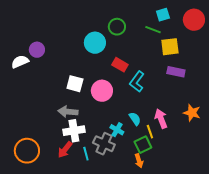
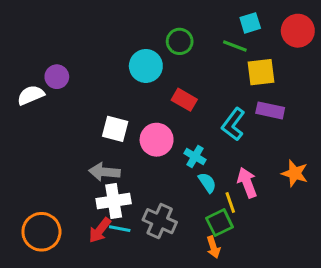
cyan L-shape: (137, 82) -> (233, 124), moved
cyan cross: (117, 130) -> (195, 157), moved
cyan line: (86, 154) -> (120, 229), moved, turned -64

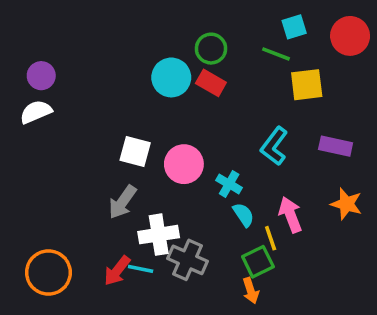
purple circle: (57, 77) -> (41, 76), moved
red rectangle: (184, 100) -> (211, 83), moved
purple rectangle: (270, 110) -> (336, 146), moved
gray arrow: (104, 172) -> (122, 202), turned -60
white cross: (114, 201) -> (159, 235), moved

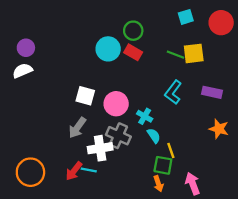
green line: (276, 54) -> (175, 55), moved
pink arrow: (290, 215) -> (193, 184), moved
gray cross: (188, 260) -> (118, 136), moved
green square: (258, 262) -> (163, 165), turned 36

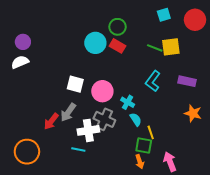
red arrow: (74, 171) -> (51, 121), moved

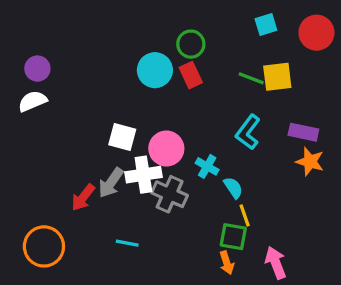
red rectangle: (118, 46) -> (191, 75), turned 35
orange star: (193, 113) -> (310, 162), moved
cyan semicircle: (136, 119) -> (233, 188), moved
white cross: (88, 130) -> (143, 175), moved

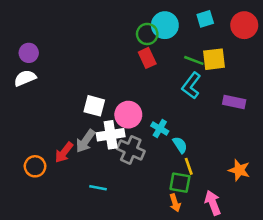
cyan circle: (155, 70) -> (165, 25), moved
cyan L-shape: (248, 132) -> (191, 86), moved
orange star: (310, 162) -> (239, 170), moved
orange circle: (44, 246) -> (35, 166), moved, size x0.7

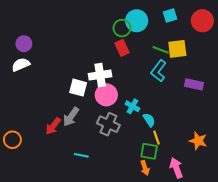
white cross: (111, 135) -> (100, 75), moved
orange circle: (35, 166) -> (12, 140), moved

